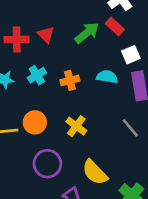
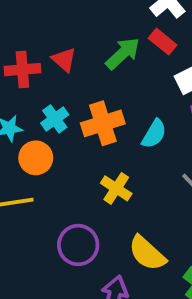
cyan semicircle: (107, 77) -> (154, 134), moved, turned 115
orange cross: (70, 80) -> (103, 123), size x1.5
orange circle: (35, 122) -> (36, 158), moved

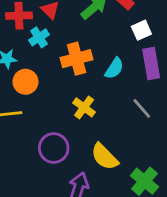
cyan cross: (55, 119) -> (39, 37), moved

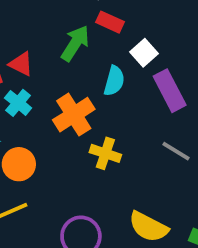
cyan semicircle: (114, 68) -> (114, 81), moved
yellow cross: (84, 107) -> (105, 153), moved

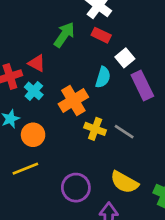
green arrow: (75, 43) -> (64, 35), moved
gray line: (176, 151) -> (124, 132), moved

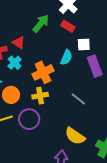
white square: (125, 58) -> (84, 45), turned 32
yellow cross: (95, 129) -> (40, 96), moved, turned -35
purple circle: (76, 188) -> (29, 119), moved

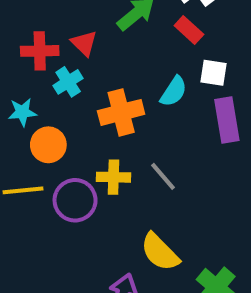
yellow cross: (40, 96) -> (113, 177), moved
gray line: (78, 99) -> (163, 176), moved

